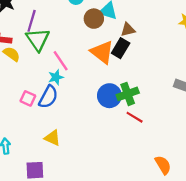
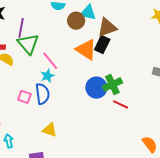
brown triangle: (128, 30) -> (107, 27), size x1.5
blue semicircle: (48, 97) -> (42, 94), turned -30

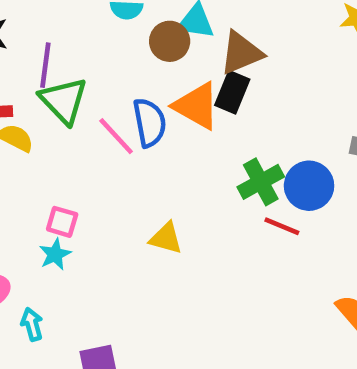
cyan star: (47, 76) -> (55, 254), moved
blue circle: (96, 88) -> (309, 186), moved
blue semicircle: (42, 94) -> (150, 123), moved
yellow triangle: (50, 130) -> (166, 238), moved

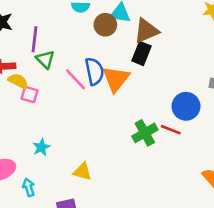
green triangle: (64, 101) -> (45, 59), size x0.7
orange triangle: (197, 106) -> (116, 79), moved, turned 40
green cross: (261, 182) -> (145, 133), moved
pink square: (62, 222) -> (30, 95), moved
yellow triangle: (166, 238) -> (82, 172), moved

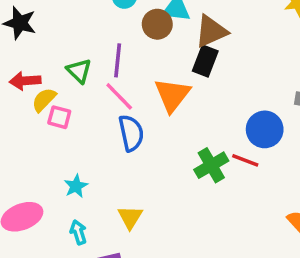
purple line: (35, 39) -> (118, 60), moved
blue semicircle: (94, 71) -> (131, 133), moved
yellow semicircle: (18, 81) -> (44, 100), turned -72
yellow triangle: (82, 172) -> (130, 217), turned 48
cyan arrow: (29, 187) -> (78, 232), moved

